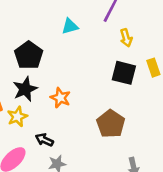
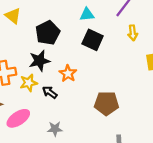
black square: (124, 73) -> (93, 40), moved
brown pentagon: (111, 124) -> (106, 103), turned 30
black arrow: (44, 140) -> (50, 92), moved

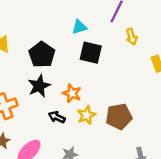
yellow star: (29, 83) -> (86, 115), moved

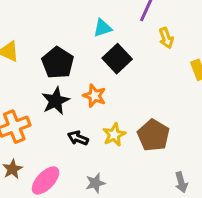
black square: (91, 53) -> (117, 59), turned 35
orange star: (72, 93) -> (94, 96), moved
brown pentagon: (119, 117) -> (153, 135), turned -30

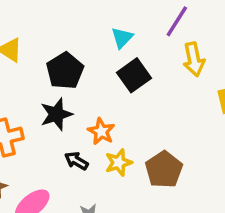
cyan triangle: (103, 28) -> (122, 38), turned -36
yellow arrow: (166, 38) -> (194, 59), size x1.4
orange star: (94, 96) -> (101, 131), moved

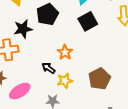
black star: (56, 114) -> (23, 29), moved
yellow star: (119, 163) -> (65, 81), moved

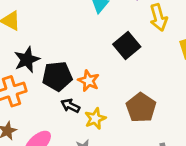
black pentagon: (47, 14) -> (57, 76), moved, turned 30
black square: (88, 21) -> (127, 46), moved

